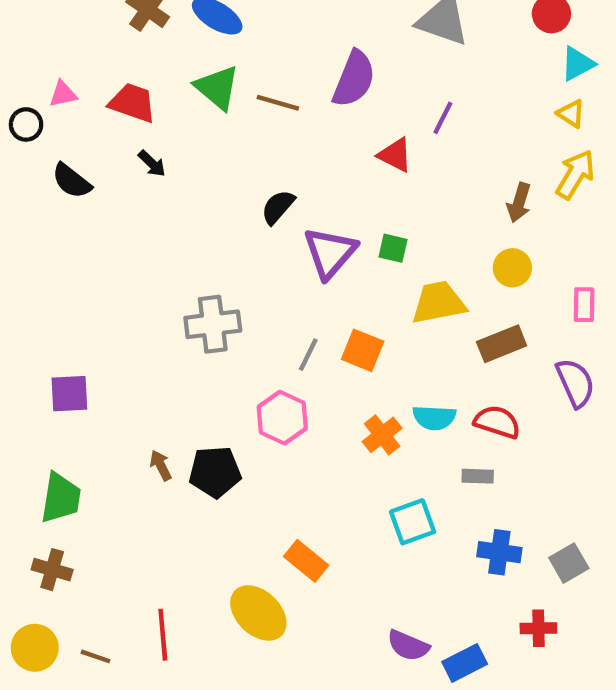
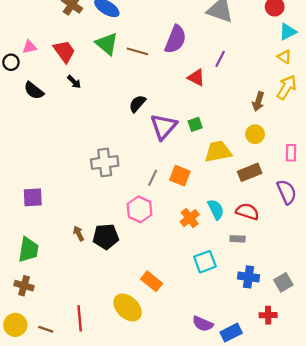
red trapezoid: (132, 103) -> (64, 51), turned 35
green square: (393, 248) -> (195, 124), turned -32
cyan semicircle: (434, 418) -> (216, 209), turned -120

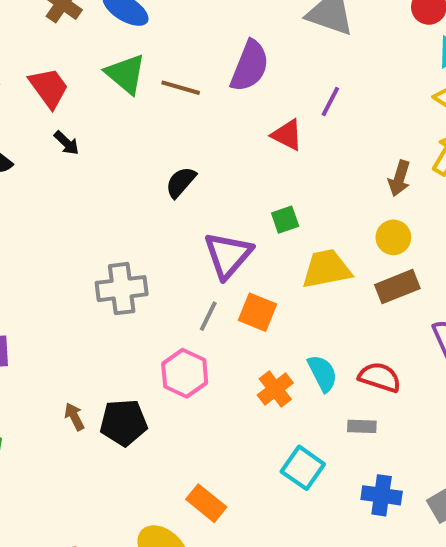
purple triangle: (164, 127) -> (228, 255), moved
brown rectangle: (250, 172) -> (397, 287), moved
cyan square: (205, 262) -> (303, 468), turned -35

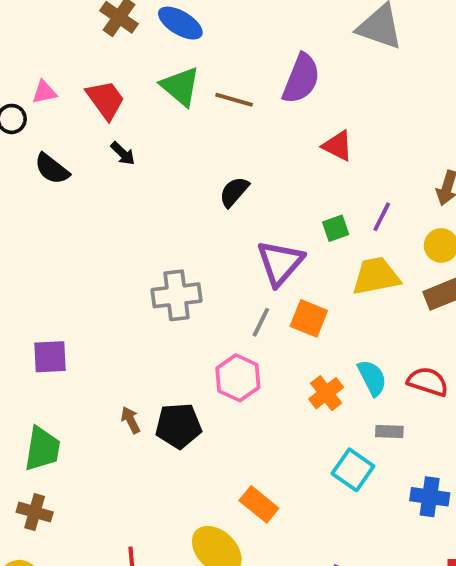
purple line: (330, 101) -> (382, 217), moved
gray rectangle: (362, 426) -> (389, 431), moved

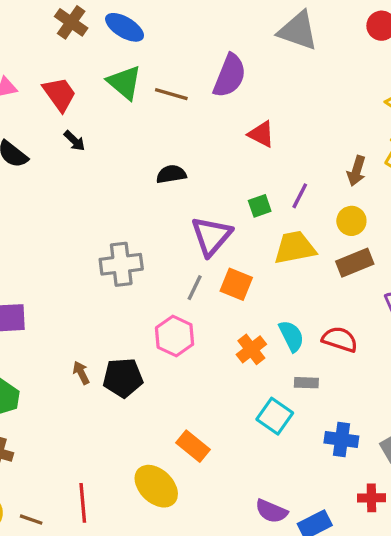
black semicircle: (234, 192) -> (171, 174), turned 40

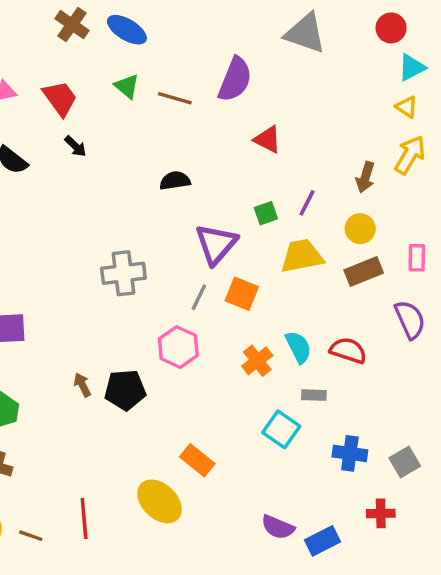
green triangle: (125, 82) -> (127, 86), size x0.7

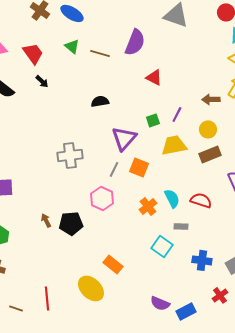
brown arrow: (365, 177) -> (211, 99), turned 72
red cross: (381, 513) -> (220, 295), turned -35

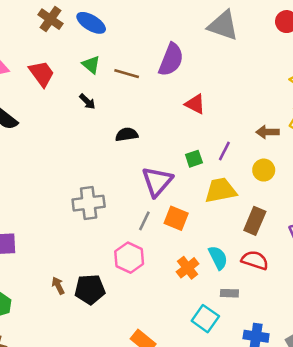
black arrow: (42, 81) -> (87, 102), moved
brown rectangle: (210, 154) -> (255, 221), moved, turned -45

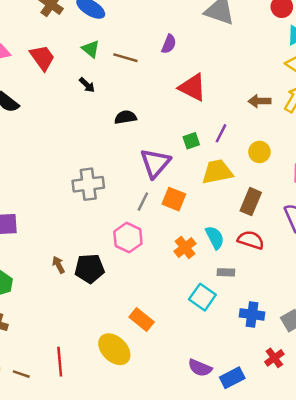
purple semicircle: (171, 60) -> (169, 44), size x0.6
red triangle: (195, 104) -> (192, 87), size x1.4
brown arrow: (268, 132) -> (259, 101), moved

